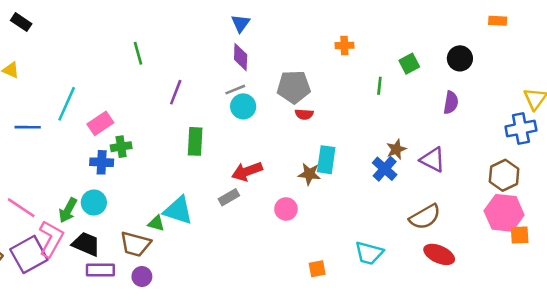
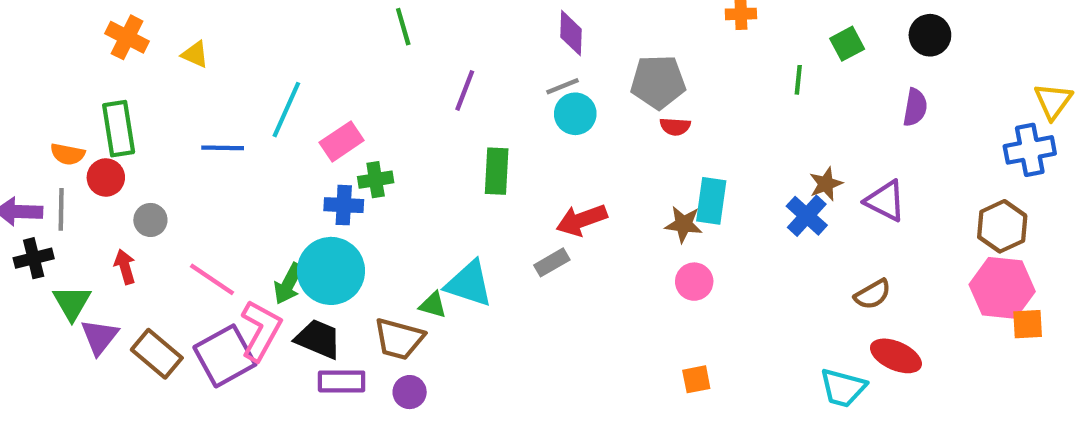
cyan circle: (94, 203) -> (331, 271), size x1.6
pink circle: (286, 209) -> (694, 282), moved
brown semicircle: (425, 217) -> (873, 294), size x0.7
cyan trapezoid: (369, 253) -> (843, 388), moved

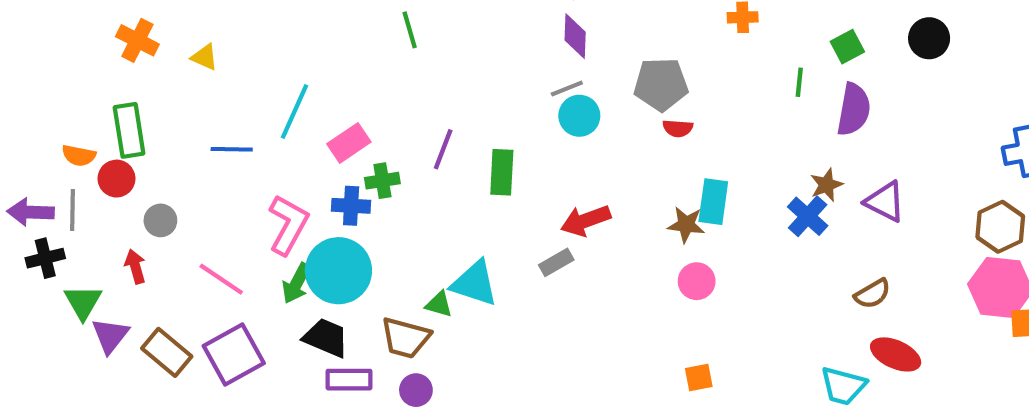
purple line: (465, 90) -> (443, 149), moved
purple semicircle: (915, 107) -> (854, 109), moved, size x1.4
pink L-shape: (261, 330) -> (288, 225), moved

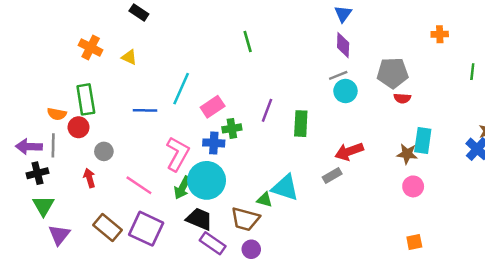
green triangle: (83, 302) -> (43, 206), moved
purple triangle: (110, 336) -> (59, 235), moved
purple square: (234, 354) -> (146, 229), turned -36
purple rectangle: (349, 380) -> (213, 243), turned 35

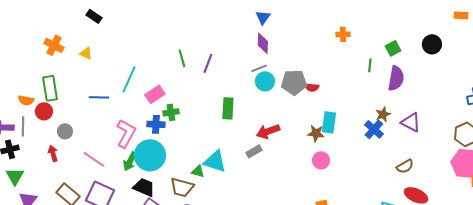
green line: (248, 41) -> (182, 58), moved
gray pentagon: (393, 73) -> (294, 82), moved
purple line: (267, 110) -> (208, 63), moved

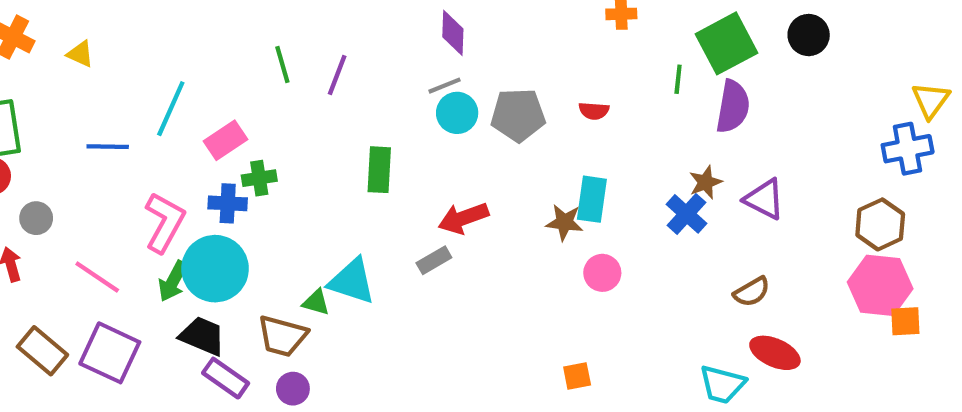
green square: (393, 48) -> (727, 43), size x1.8
red semicircle: (312, 87) -> (594, 111), moved
pink circle: (321, 160) -> (602, 273), moved

